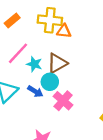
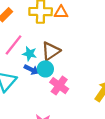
orange triangle: (64, 31) -> (61, 12), moved
blue arrow: (35, 91) -> (31, 70), moved

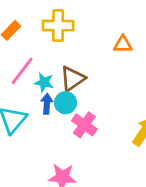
orange triangle: (61, 12) -> (123, 44), moved
blue arrow: (31, 70) -> (47, 104), turned -112

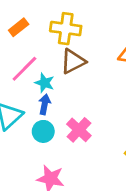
brown triangle: (72, 79) -> (73, 61), moved
cyan circle: (65, 103) -> (43, 131), moved

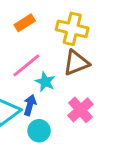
blue arrow: (45, 104) -> (30, 105), moved
pink cross: (79, 130) -> (80, 110), moved

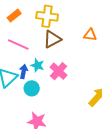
pink line: (26, 65) -> (18, 45), turned 70
cyan star: (45, 82) -> (37, 65), moved

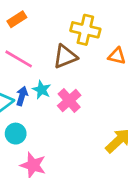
yellow cross: (47, 16) -> (85, 30), moved
cyan circle: (32, 88) -> (16, 134), moved

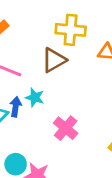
pink cross: (69, 100) -> (66, 128), moved
cyan circle: (16, 134) -> (16, 164), moved

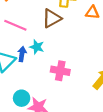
pink cross: (66, 128) -> (60, 71), turned -30

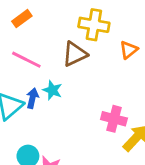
orange triangle: (92, 12) -> (129, 50), turned -48
pink cross: (60, 71) -> (114, 119), moved

